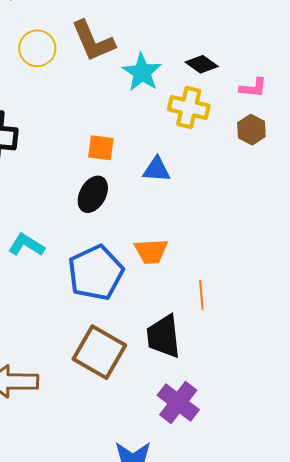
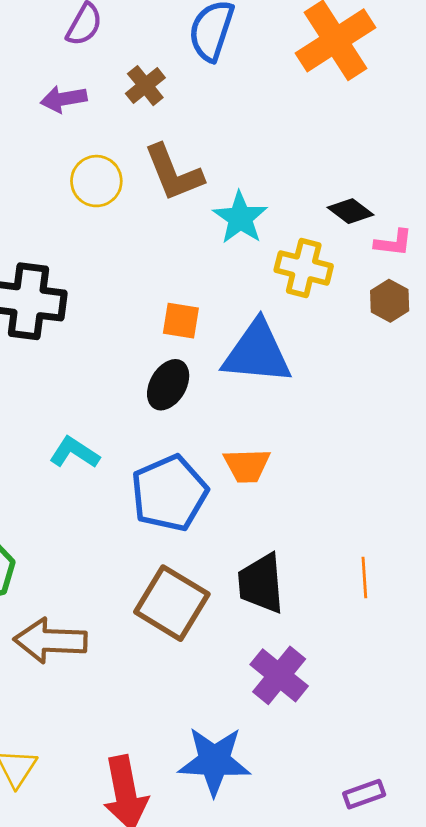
black diamond: (202, 64) -> (351, 211), moved
blue triangle: (157, 169) -> (257, 353), size x1.8
orange line: (201, 295) -> (364, 578), moved

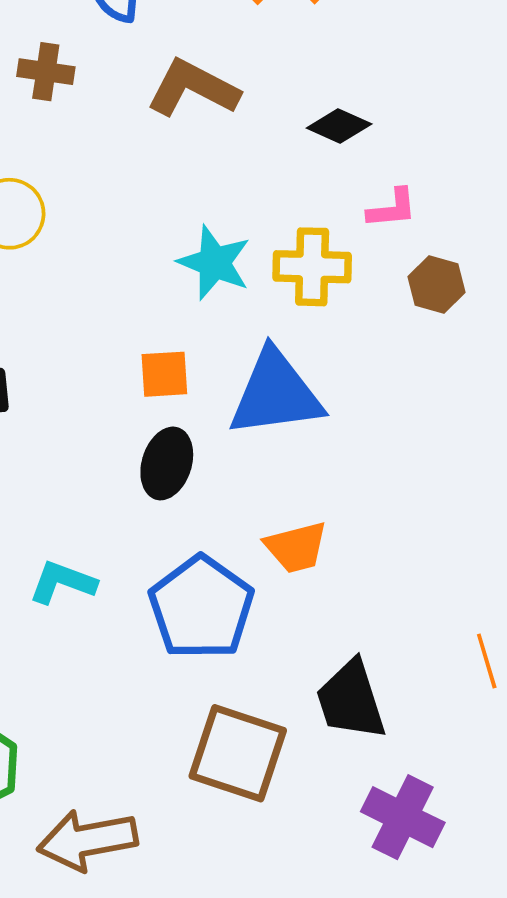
brown cross: (145, 86) -> (46, 72), turned -30
brown L-shape: (173, 173) -> (193, 88), moved, turned 152
black diamond: (351, 211) -> (339, 126), moved
cyan star: (240, 218) -> (214, 263), moved
pink L-shape: (393, 243) -> (392, 208), moved

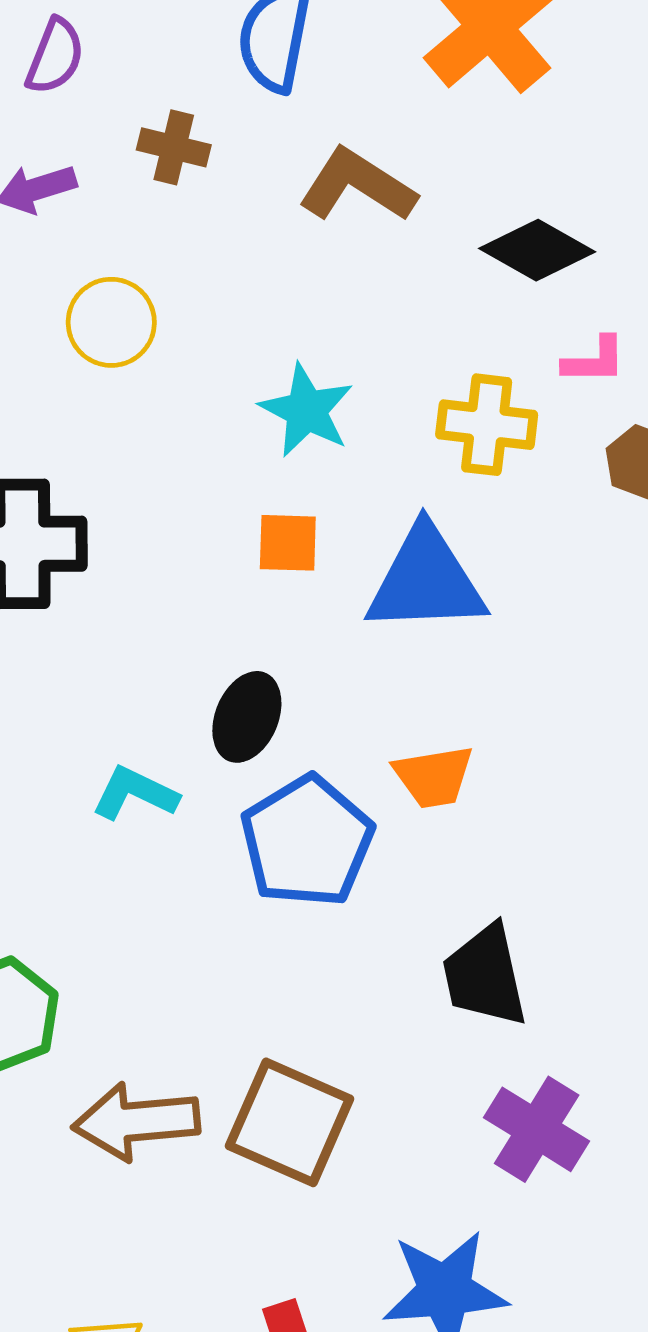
black diamond: (339, 126) -> (537, 250), size x1.4
cyan star: (214, 263) -> (306, 410), moved
black ellipse: (167, 463) -> (247, 717), moved
brown square: (238, 753) -> (290, 1122), moved

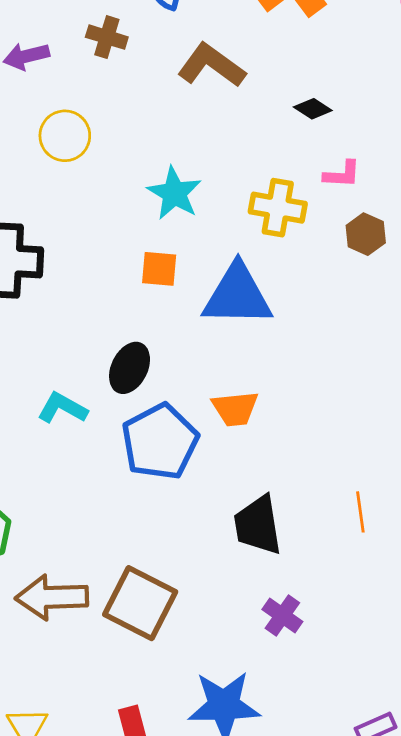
black diamond: (537, 250) -> (313, 109), size x0.6
purple cross: (537, 1129) -> (282, 616), size x0.7

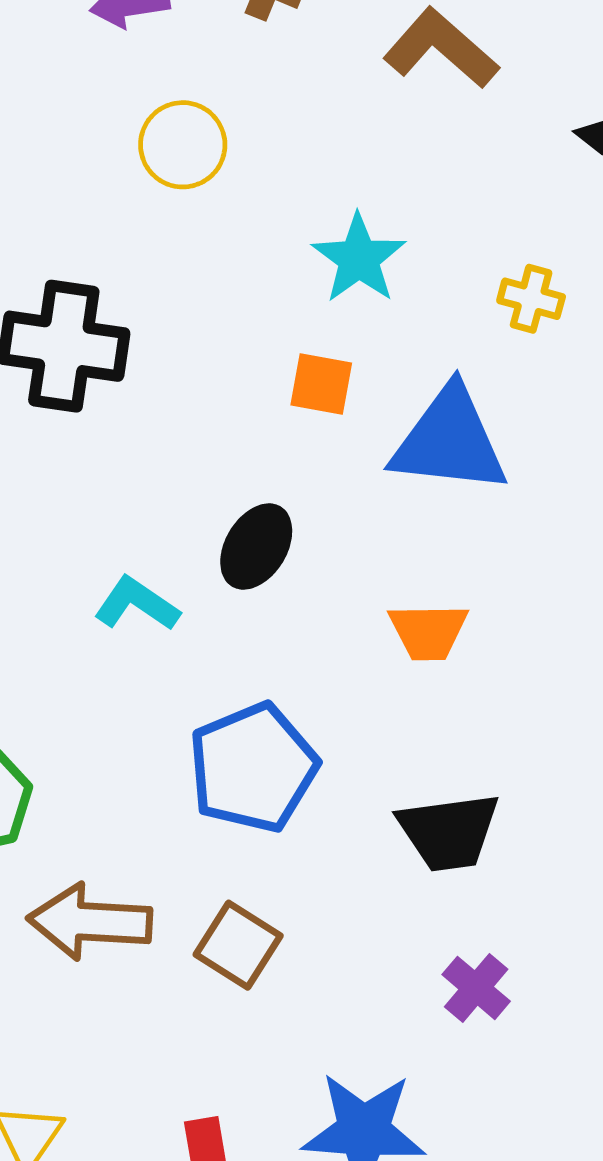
yellow cross: (278, 208) -> (531, 299), size x0.7
blue pentagon: (160, 442) -> (253, 768), moved
black trapezoid: (258, 525) -> (449, 832), turned -94
brown square: (140, 603) -> (238, 945), size x0.7

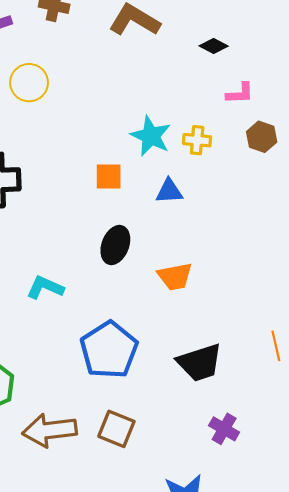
cyan star: (359, 258) -> (151, 136), moved
yellow cross: (531, 299) -> (197, 140), moved
blue triangle: (449, 441) -> (169, 191), size x0.5
black ellipse: (256, 547) -> (115, 245), moved

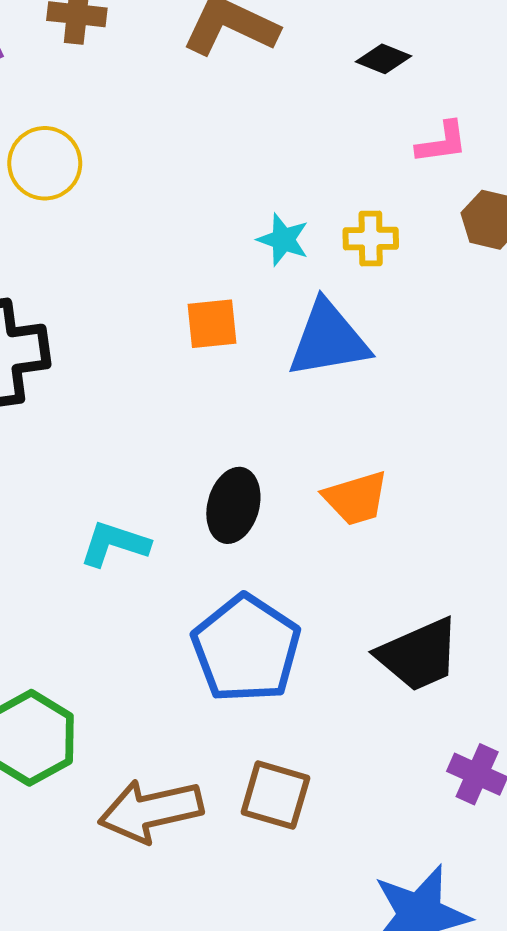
cyan star: (151, 136) -> (283, 240), size x0.7
blue triangle: (169, 191) -> (328, 340), size x1.6
black ellipse: (115, 245) -> (233, 505), moved

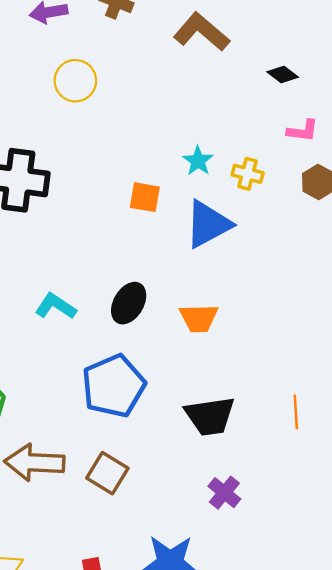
blue triangle: (328, 340) -> (208, 224), turned -34

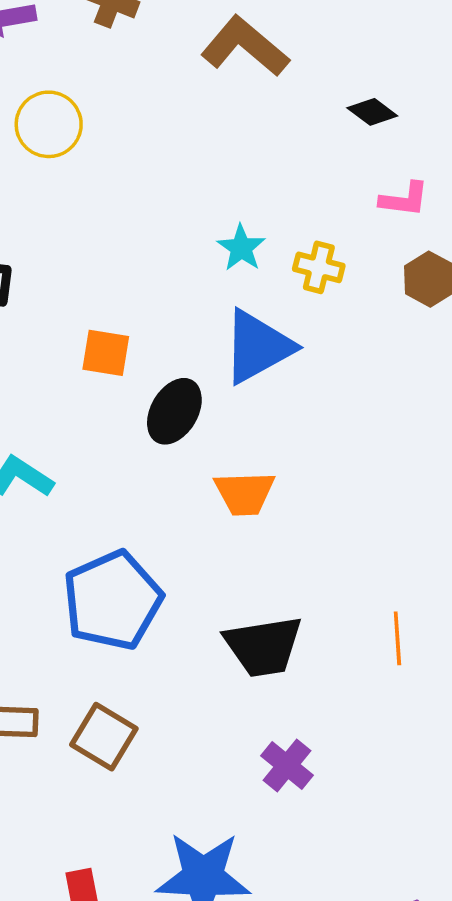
orange square: (145, 197) -> (106, 353), moved
black ellipse: (129, 303) -> (174, 411), moved

